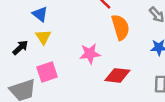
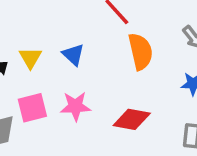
blue triangle: (40, 14) -> (73, 55), moved
pink star: (90, 54) -> (75, 106), moved

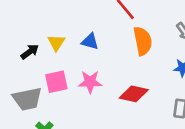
blue triangle: (73, 55) -> (90, 41), turned -30

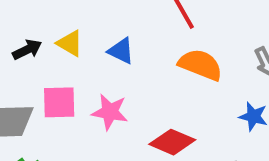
orange semicircle: (143, 41) -> (200, 65), turned -68
yellow triangle: (56, 43) -> (70, 43), turned -42

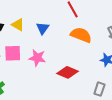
blue triangle: (121, 51) -> (43, 28), turned 40

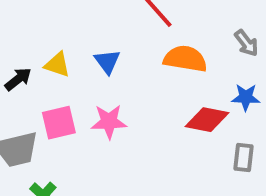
red diamond: (68, 72) -> (207, 120), moved

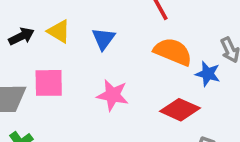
blue star: (246, 97) -> (208, 74), moved
pink star: (109, 122) -> (113, 95), moved

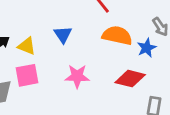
yellow triangle: (59, 31) -> (27, 46), moved
blue star: (208, 74) -> (147, 48), turned -30

